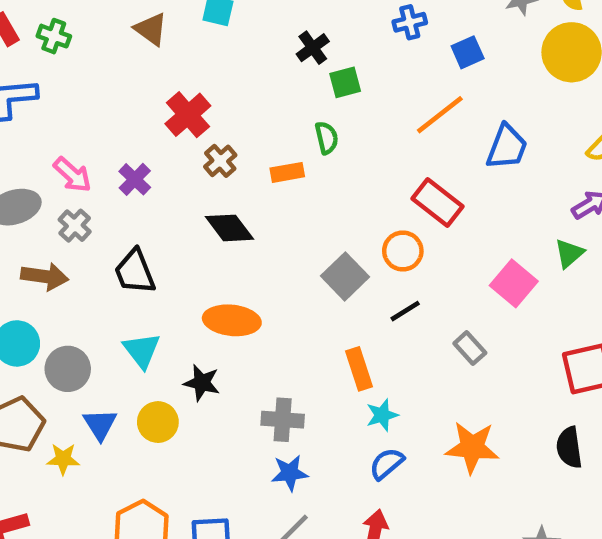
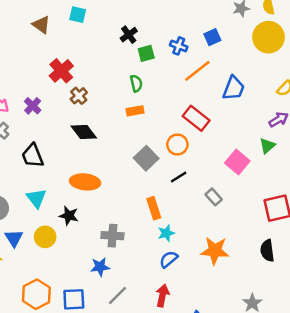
blue cross: (410, 22) -> (179, 46), moved, turned 35
orange rectangle: (287, 172) -> (135, 111), moved
blue star: (290, 473) -> (100, 267), moved

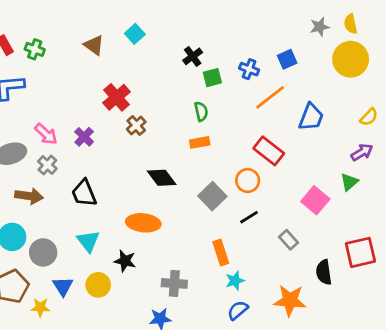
cyan square: (78, 15) -> (135, 34), turned 35
black diamond: (84, 132) -> (162, 178), moved
black semicircle: (267, 251) -> (324, 272), moved

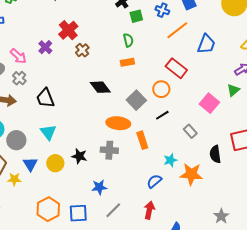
purple cross: (84, 137) -> (45, 47), moved
orange ellipse: (143, 223) -> (118, 123), moved
black star: (125, 261) -> (79, 156), moved
cyan star: (235, 281) -> (170, 160), moved
gray cross: (174, 283) -> (109, 150), moved

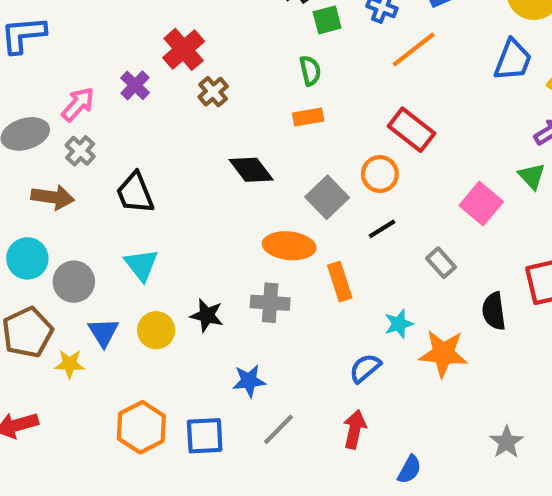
blue trapezoid: (206, 44) -> (513, 60), moved
pink arrow: (18, 56) -> (78, 104), turned -90
green triangle: (233, 90) -> (532, 176), turned -32

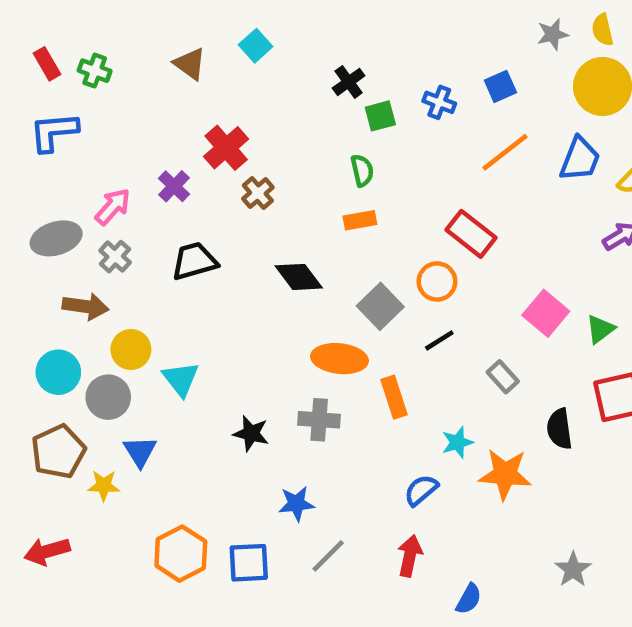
orange line: (414, 49) -> (505, 152), moved
green triangle: (532, 176) -> (600, 329), moved, turned 36
black trapezoid: (135, 193) -> (194, 261), moved, turned 96
yellow circle: (156, 330) -> (131, 350), moved

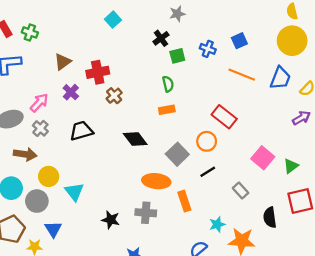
gray star: (553, 34) -> (177, 14), moved
brown triangle: (190, 64) -> (63, 62), moved, turned 48
red cross: (226, 148) -> (98, 72), turned 30
orange line: (505, 152) -> (242, 75), turned 60

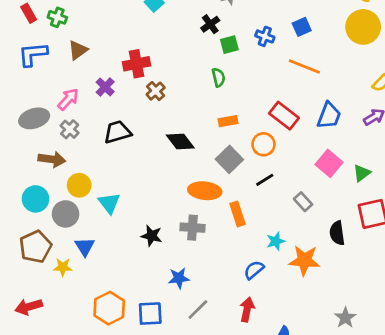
brown triangle: (63, 62) -> (78, 50), moved
blue trapezoid: (280, 78) -> (329, 116), moved
orange rectangle: (167, 110) -> (228, 121), moved

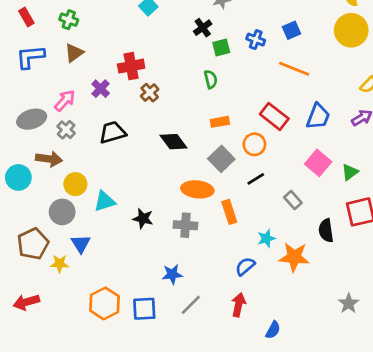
green cross: (57, 17) -> (69, 20), moved
cyan circle: (35, 199) -> (18, 177), moved
cyan triangle: (109, 203) -> (105, 201), turned 50
black star: (152, 236) -> (143, 219), moved
gray star: (345, 318) -> (349, 303), moved

